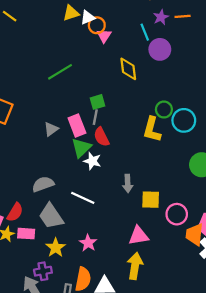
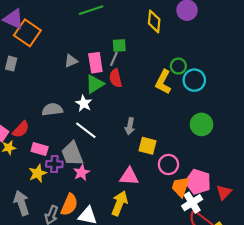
white star: (92, 161) -> (84, 103), moved
gray trapezoid: (51, 216) -> (72, 154), moved
pink rectangle: (26, 234) -> (40, 149), moved
yellow star: (56, 248) -> (38, 173), moved
purple cross: (43, 271) -> (54, 164), moved

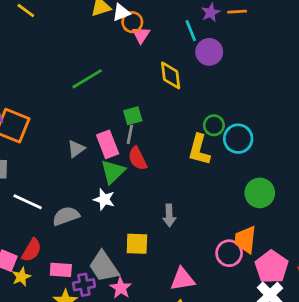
white line: (86, 130) -> (28, 202), moved
yellow square: (148, 146) -> (137, 244), moved
pink pentagon: (198, 182) -> (272, 267), turned 30
orange trapezoid: (181, 187) -> (245, 240), moved

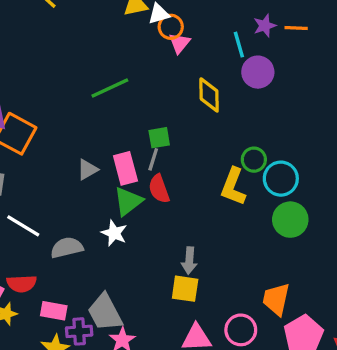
green circle: (260, 193) -> (290, 220), moved
yellow square: (137, 244) -> (185, 289), moved
red semicircle: (32, 250) -> (22, 284), turned 50
pink circle: (229, 253) -> (241, 330), moved

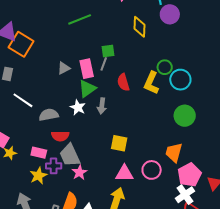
red semicircle: (159, 189) -> (123, 82), moved
green circle: (290, 220) -> (185, 116), moved
gray arrow: (189, 261) -> (102, 106), moved
red semicircle: (22, 284) -> (60, 136), moved

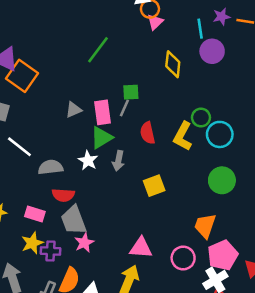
green line: (80, 19) -> (98, 50), turned -35
yellow square: (119, 143) -> (154, 186), moved, turned -36
purple cross: (54, 166) -> (51, 251), moved
pink circle: (152, 170) -> (183, 258), moved

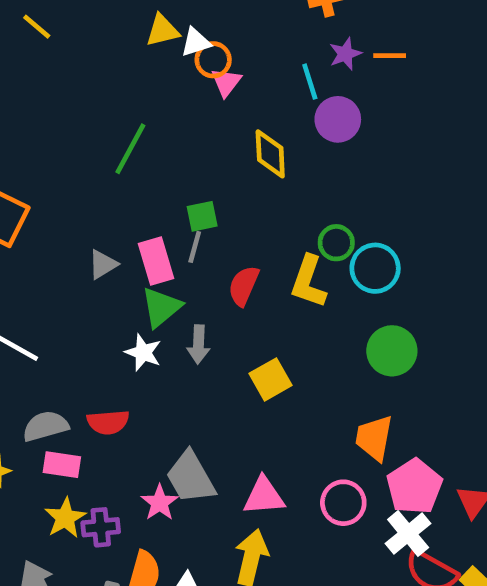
red semicircle: (148, 133) -> (244, 286), turned 45
gray semicircle: (51, 167) -> (45, 426), moved
gray trapezoid: (74, 220) -> (191, 477), moved

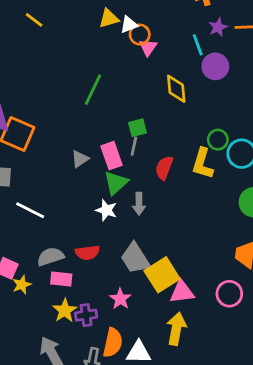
yellow square: (270, 379) -> (162, 275), moved, size x1.4
gray trapezoid: (191, 477) -> (135, 258), moved

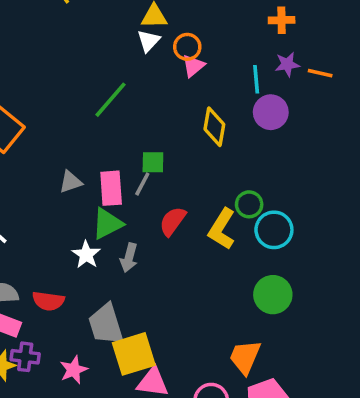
white triangle: (129, 25) -> (149, 41), moved, turned -42
purple cross: (86, 315) -> (25, 357), moved

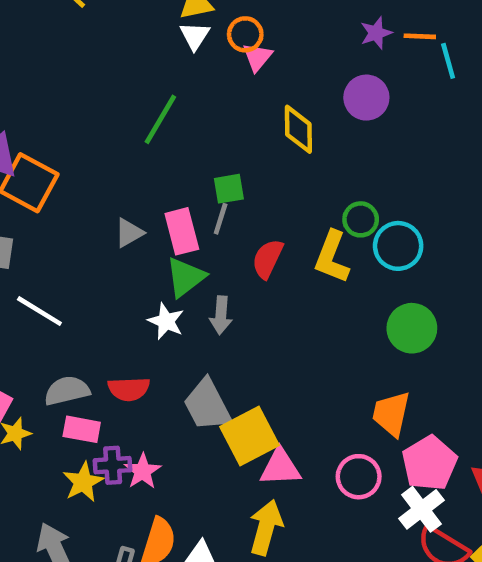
cyan line: (256, 79) -> (448, 61), moved
pink star: (74, 370) -> (143, 471), moved

